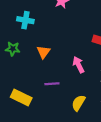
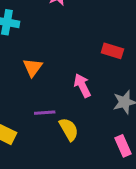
yellow semicircle: (78, 103) -> (69, 129), moved, turned 119

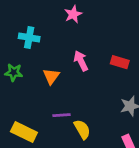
pink arrow: (82, 86) -> (81, 61), moved

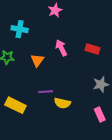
yellow semicircle: (82, 129) -> (62, 103), turned 133

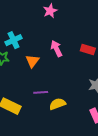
cyan cross: (20, 29) -> (14, 40), moved, turned -35
yellow semicircle: (62, 103) -> (57, 104), turned 147

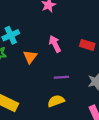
purple line: (41, 92) -> (61, 77), moved

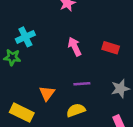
orange triangle: (30, 57) -> (47, 93), moved

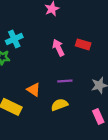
red rectangle: (111, 48) -> (83, 44), moved
orange triangle: (47, 93) -> (34, 90), turned -32

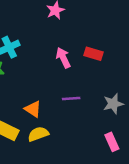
yellow semicircle: (59, 105) -> (38, 134), moved

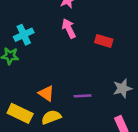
pink arrow: (63, 58) -> (69, 28), moved
purple line: (71, 98) -> (82, 96), moved

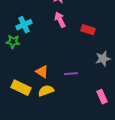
gray star: (122, 88) -> (103, 59), moved

